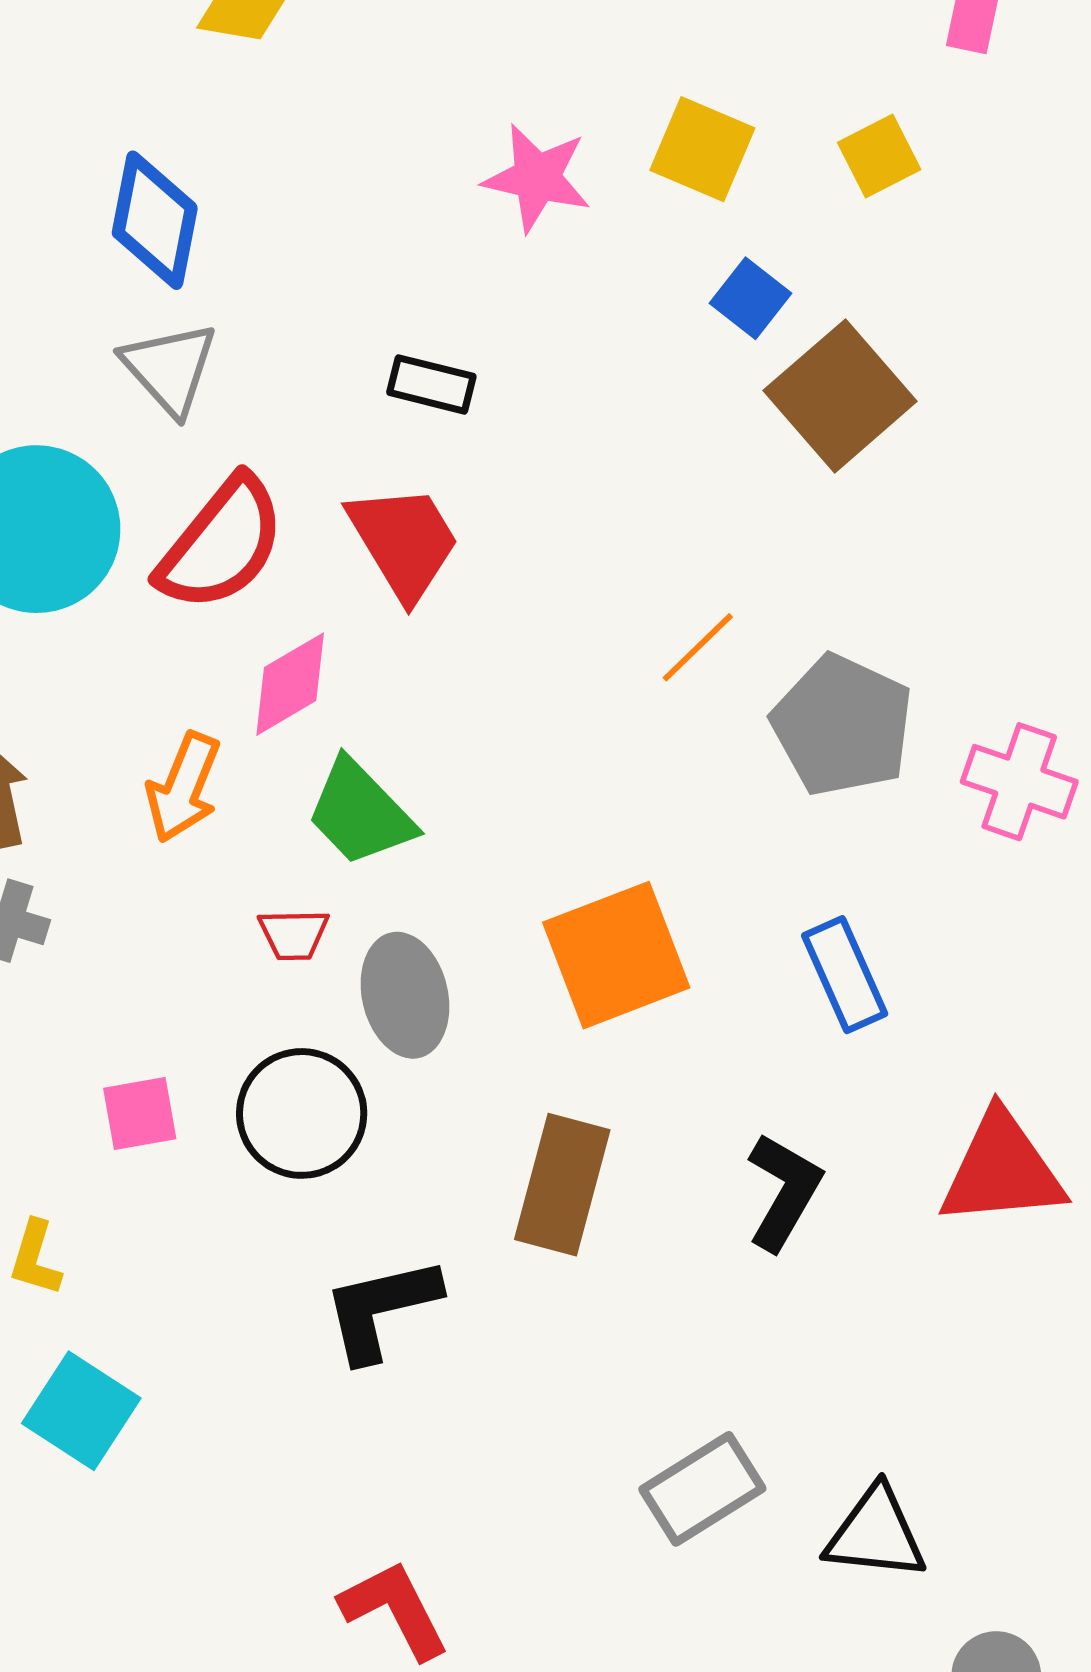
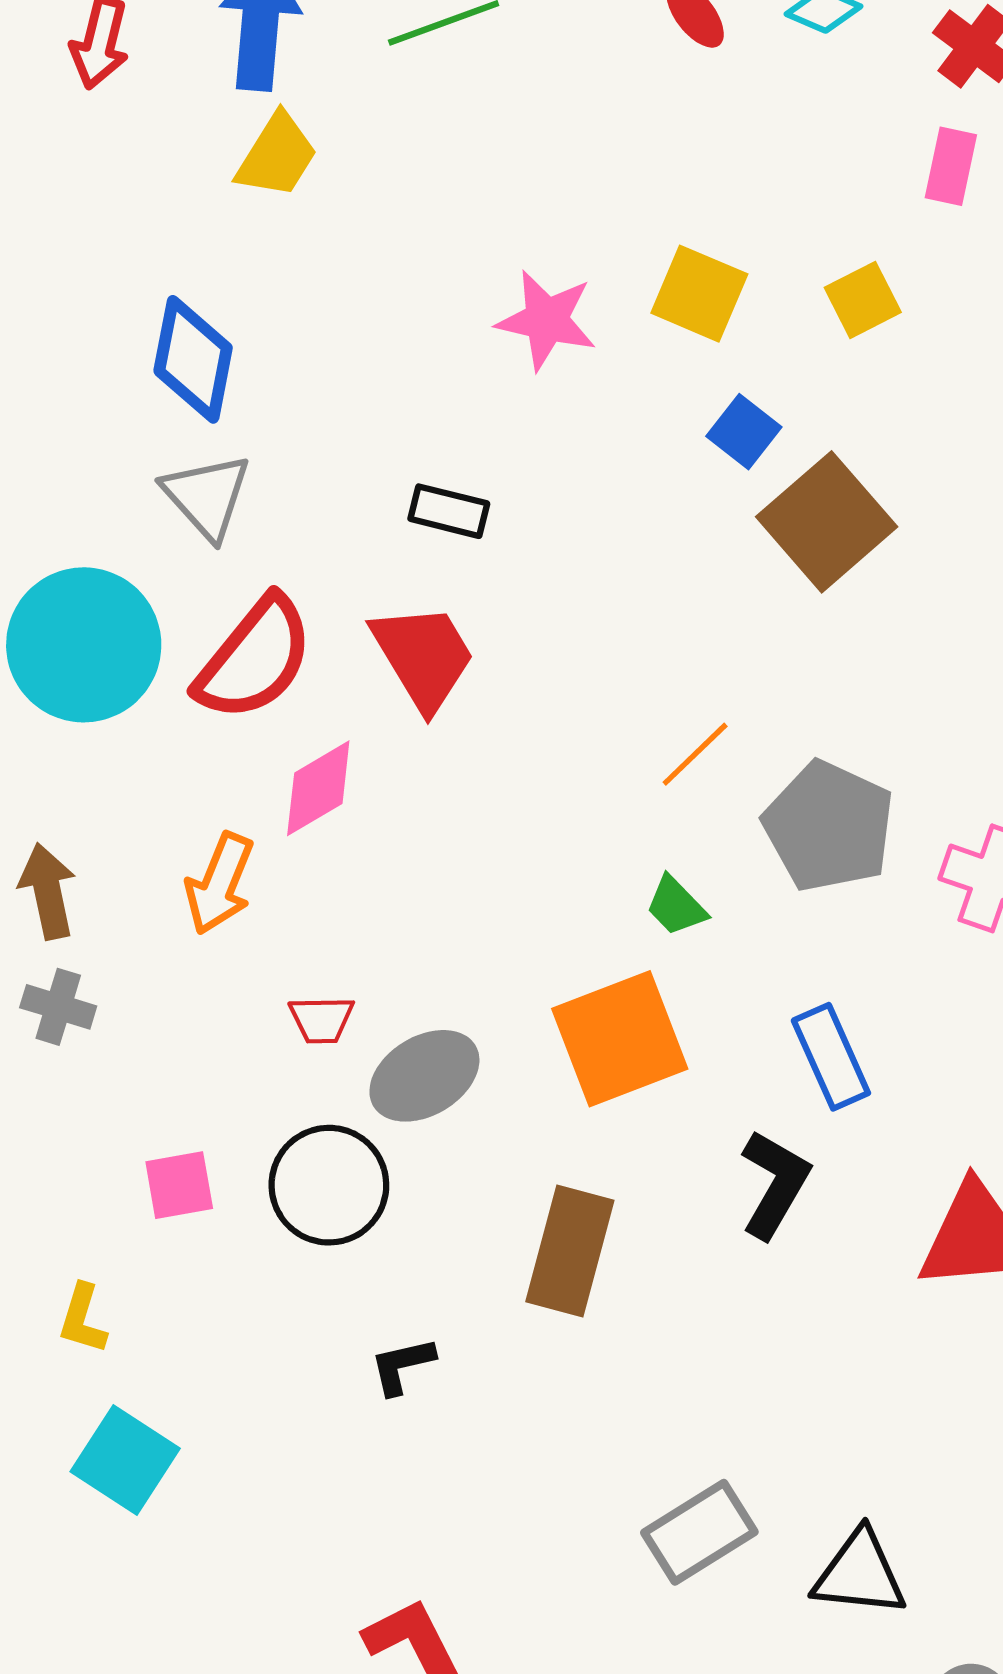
green trapezoid: (360, 813) -> (676, 906), moved, size x0.6
gray ellipse: (405, 995) -> (424, 1076), turned 72
black L-shape: (784, 1192) -> (775, 1184), moved
black L-shape: (381, 1309) -> (402, 1366), size x0.6

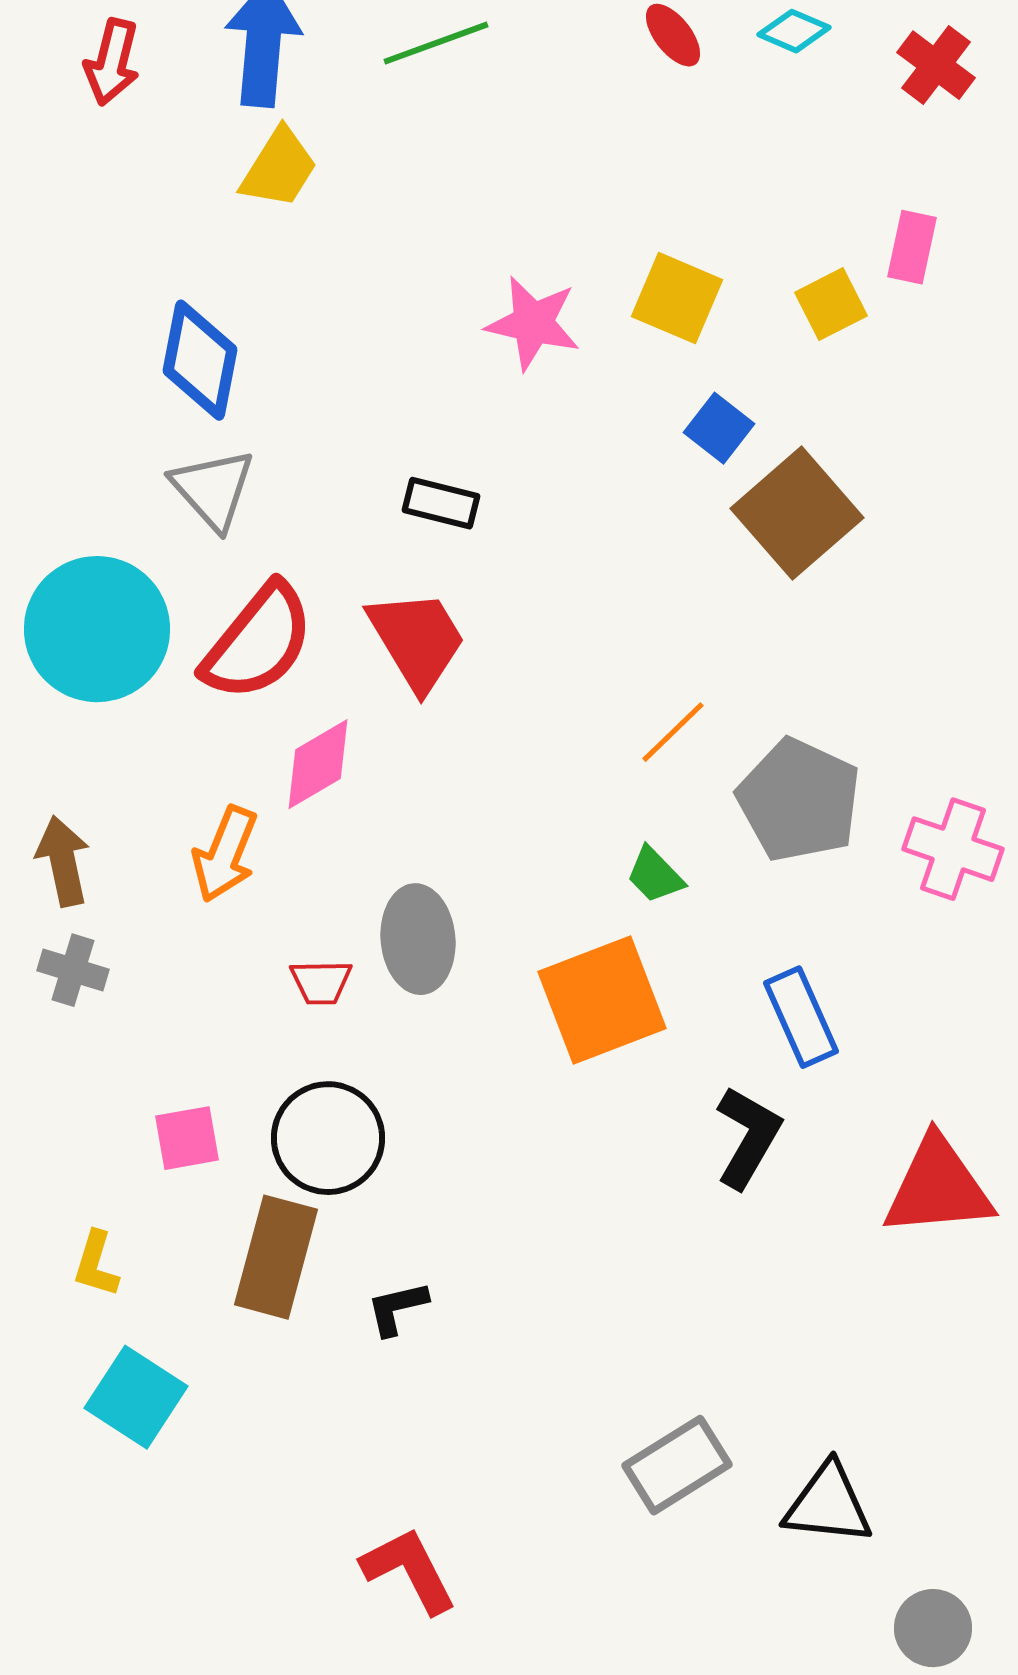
pink rectangle: (951, 166) -> (912, 247), moved
gray ellipse: (424, 1076) -> (418, 939), moved, turned -64
brown rectangle: (570, 1251) -> (276, 1257), moved

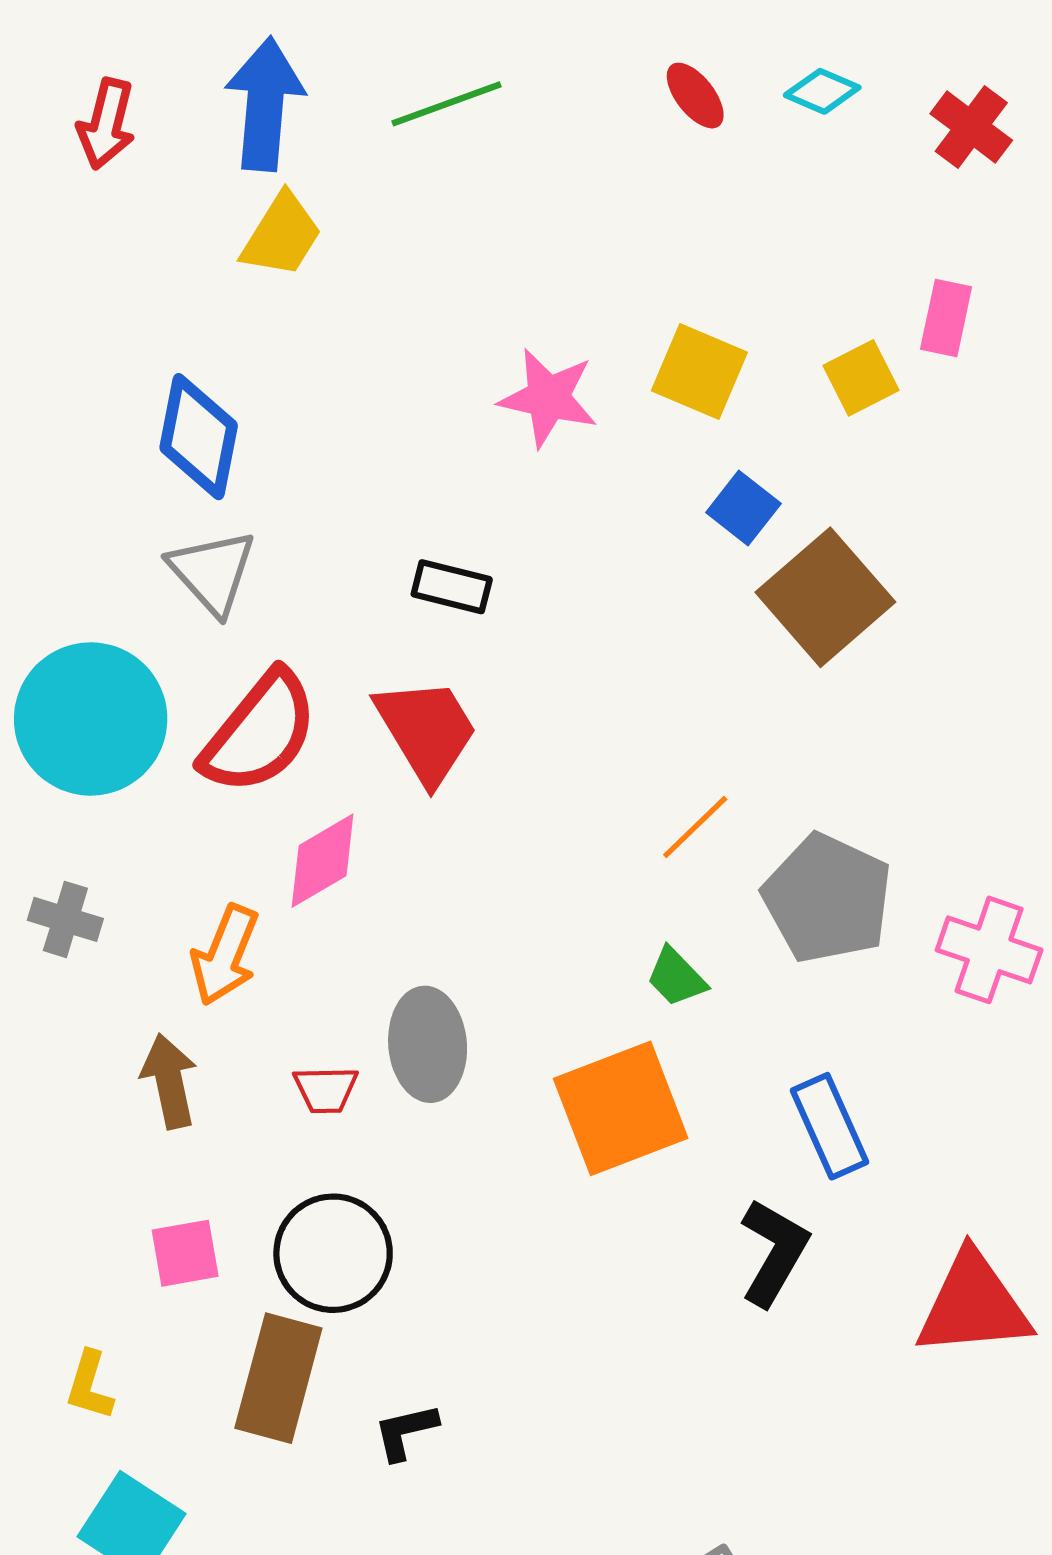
brown arrow: (63, 861) -> (169, 1081), moved
gray cross: (73, 970) -> (65, 919), moved

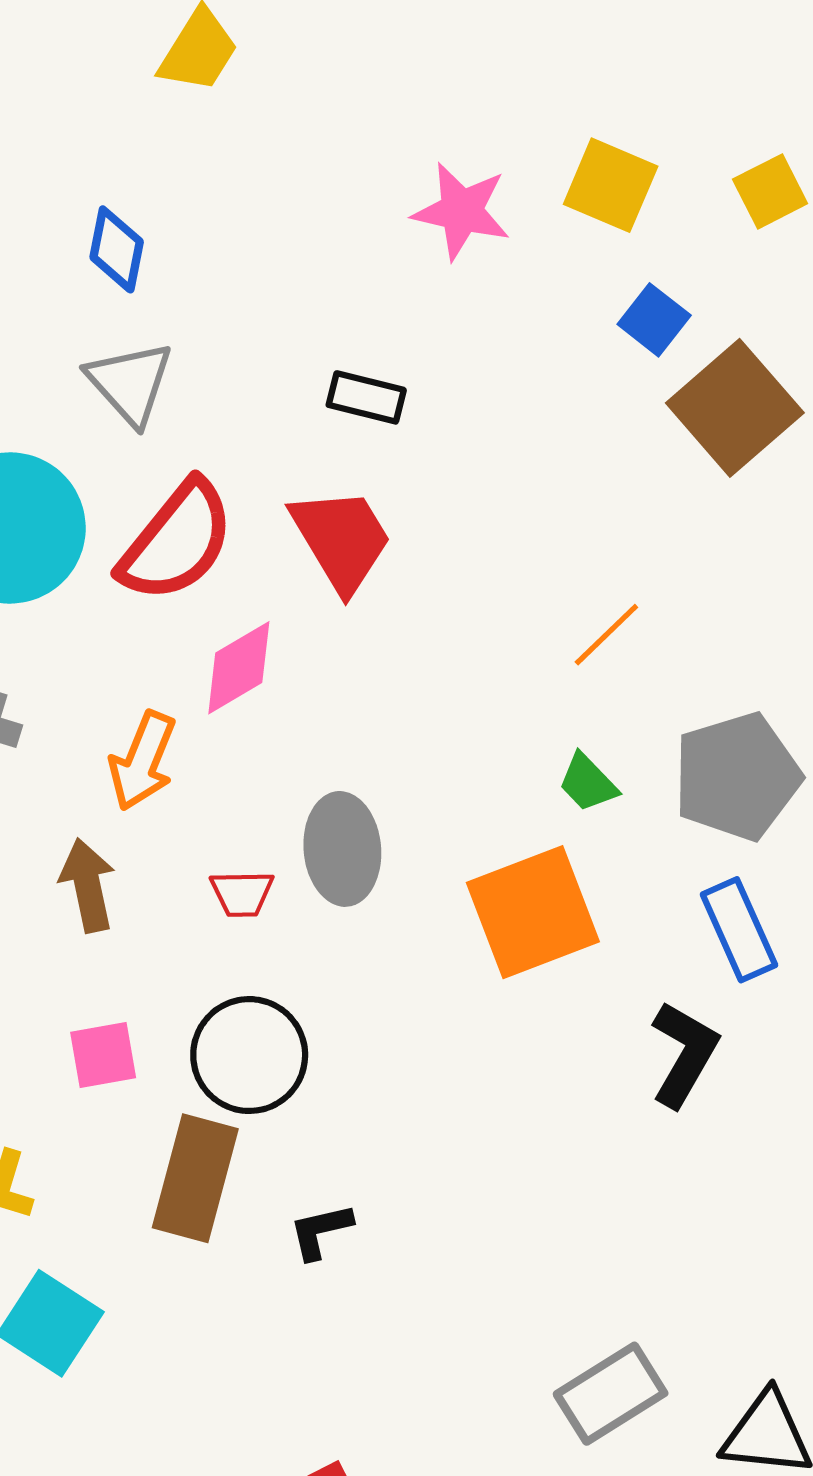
blue diamond: (199, 437) -> (117, 249), size x0.7
gray pentagon: (827, 898) -> (737, 776), moved, turned 30

